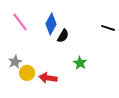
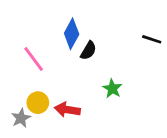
pink line: (20, 22) -> (34, 59), moved
gray star: (15, 62) -> (21, 118), moved

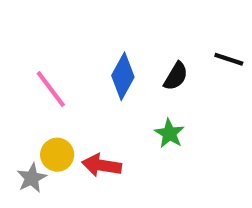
blue diamond: (72, 34) -> (123, 76), moved
black semicircle: (88, 51) -> (176, 76), moved

